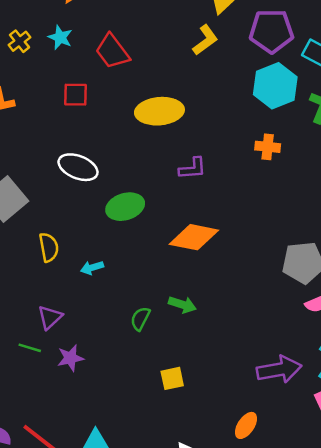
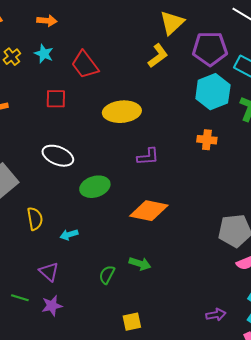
purple triangle: (50, 317) -> (49, 272), moved, turned -35
purple arrow: (279, 369) -> (216, 315), size x0.6

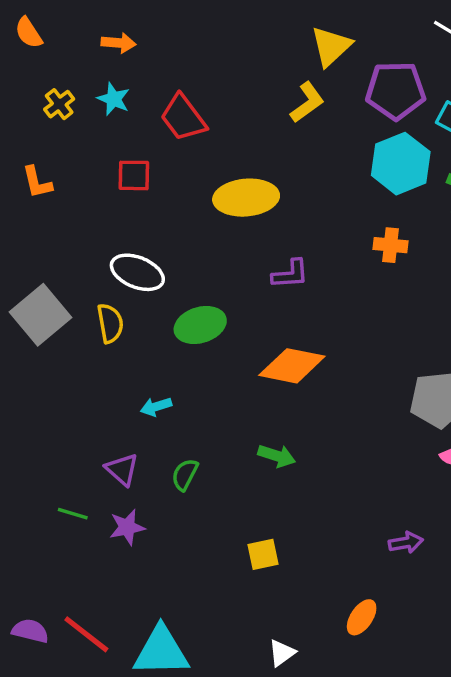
yellow semicircle: (35, 219) -> (110, 323), moved
green semicircle: (107, 275) -> (185, 475), moved

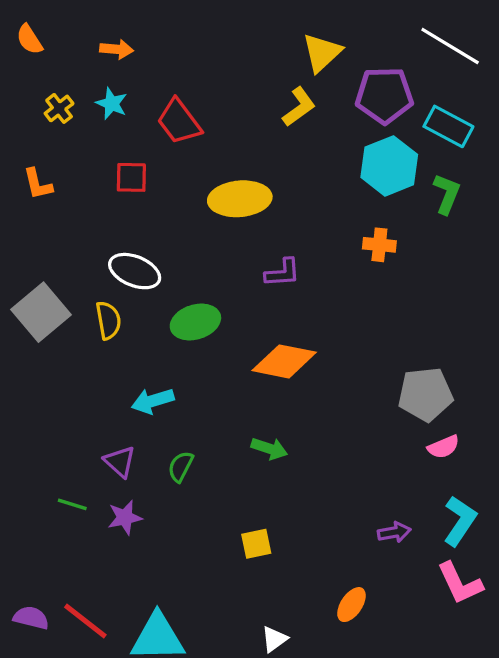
cyan arrow: (156, 407) -> (153, 401), size x1.4

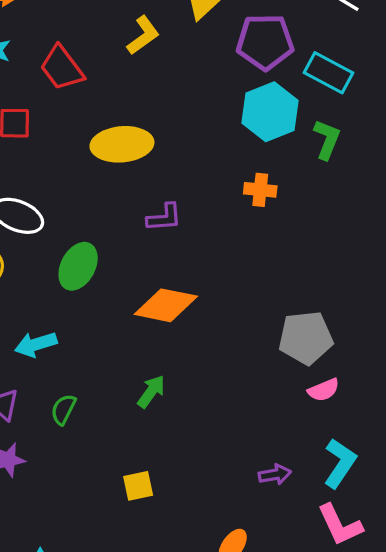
yellow L-shape: (299, 107) -> (143, 35), moved
green ellipse: (195, 322) -> (78, 266), turned -45
green arrow: (269, 449) -> (151, 392), turned -72

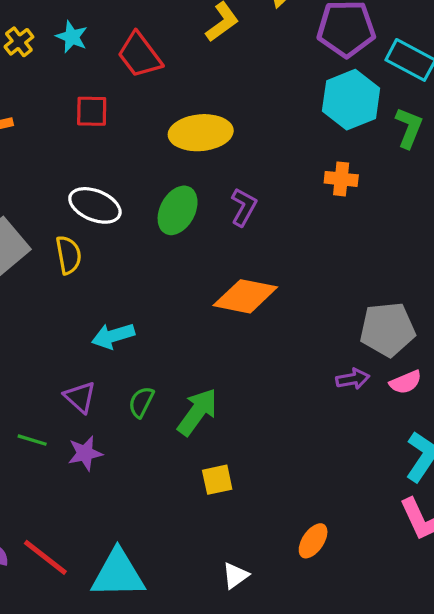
purple L-shape: (164, 217) -> (244, 207), turned -57
green ellipse: (78, 266) -> (178, 210), moved
green arrow: (151, 392) -> (197, 412), moved, size x1.4
purple arrow: (275, 474) -> (353, 379), moved

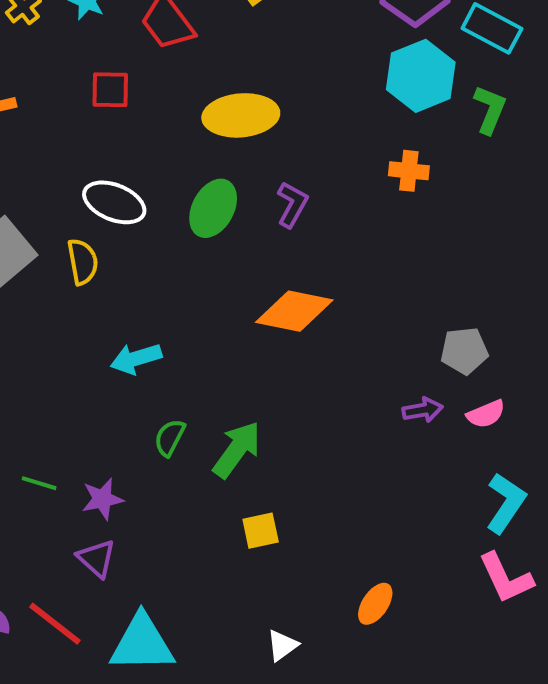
gray pentagon: (387, 329) -> (464, 351), size x0.7
purple triangle: (80, 397) -> (96, 558), moved

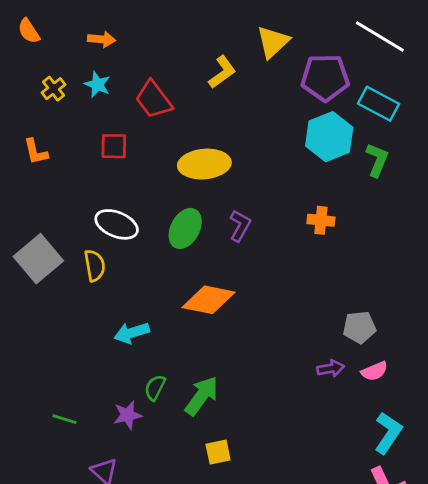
orange cross: (409, 171) -> (321, 220), moved
orange diamond: (294, 311) -> (208, 300), moved
purple star: (102, 499) -> (128, 415), moved

